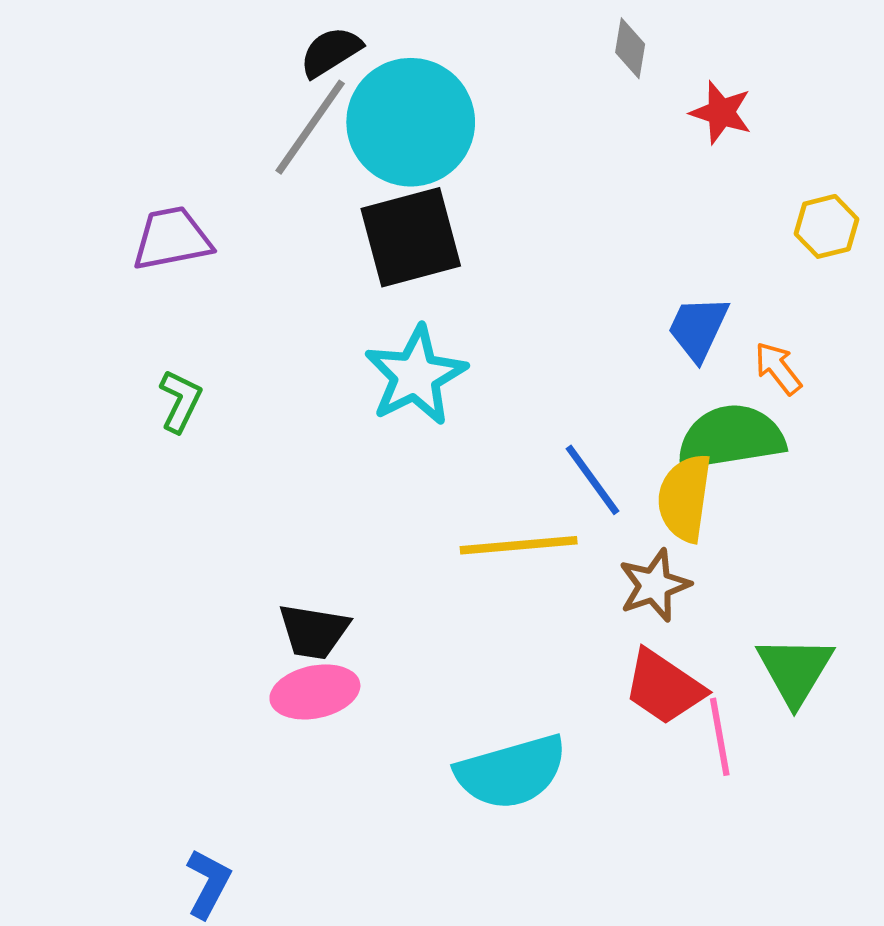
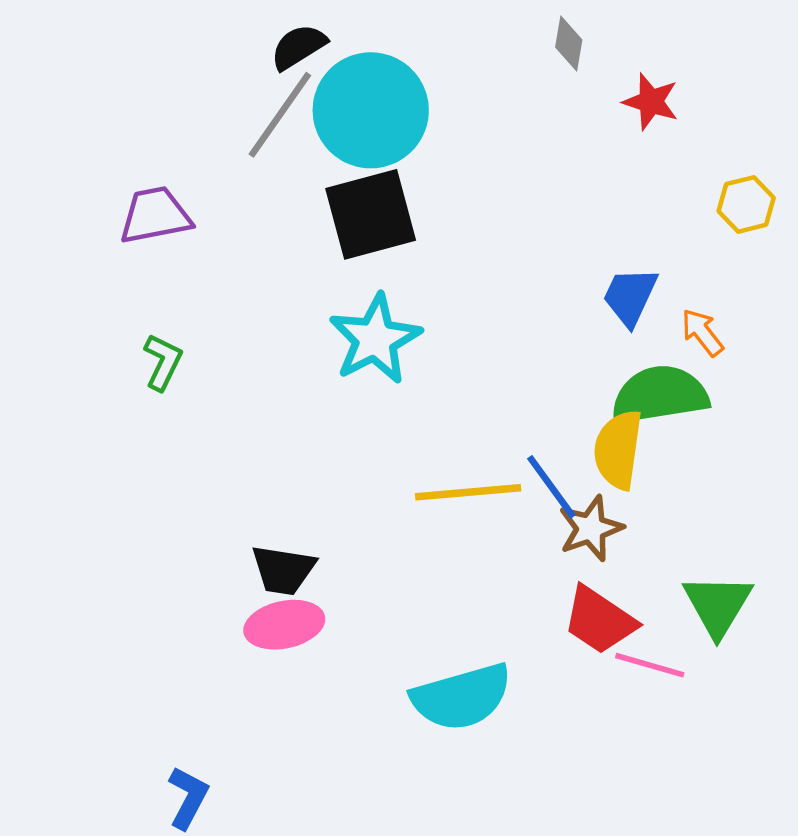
blue line: (593, 480) -> (551, 487), moved
pink line: (720, 737) -> (650, 665), turned -64

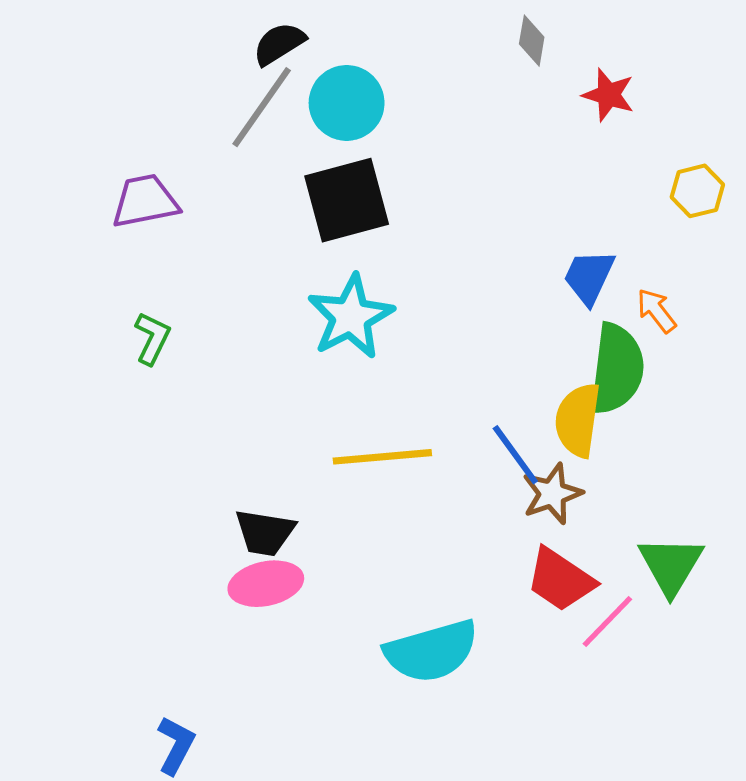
cyan circle: (371, 110) -> (347, 103), size x0.7
green semicircle: (660, 395) -> (617, 369), turned 106
yellow line: (468, 492) -> (382, 457), moved
pink line: (650, 665) -> (607, 621), turned -62

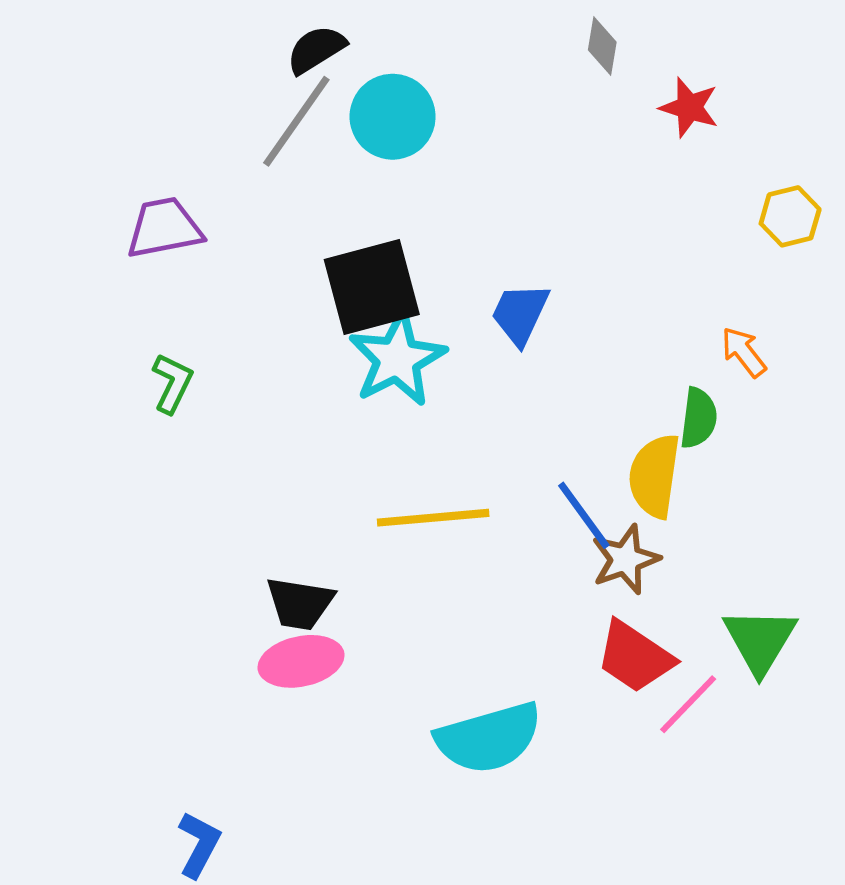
black square: (347, 200) -> (372, 287), moved
blue trapezoid: (589, 277) -> (520, 314), moved
green semicircle: (617, 369) -> (699, 418), size x0.6

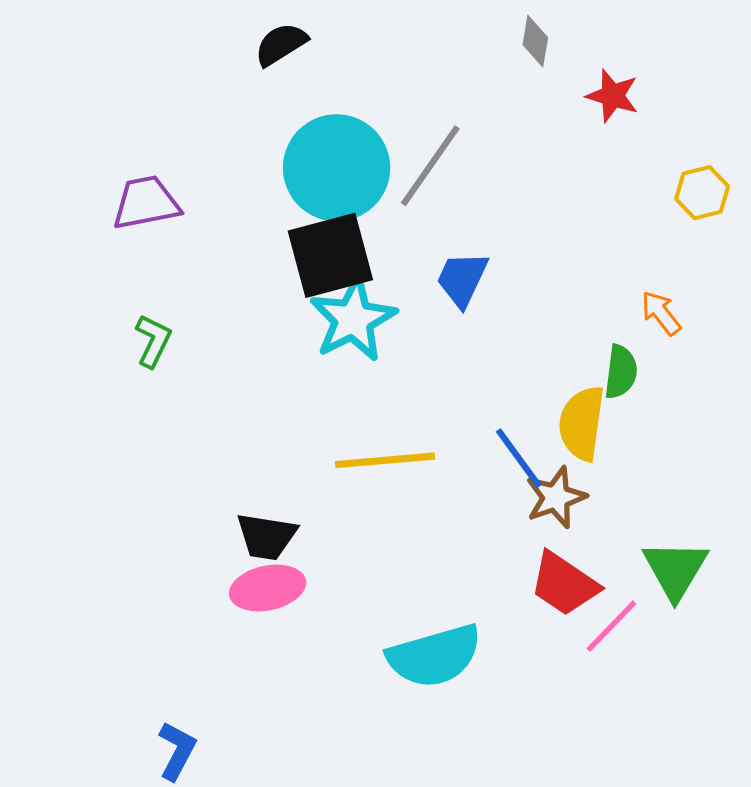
cyan circle: (393, 117) -> (337, 168), moved, size x1.4
gray line: (296, 121) -> (430, 166), moved

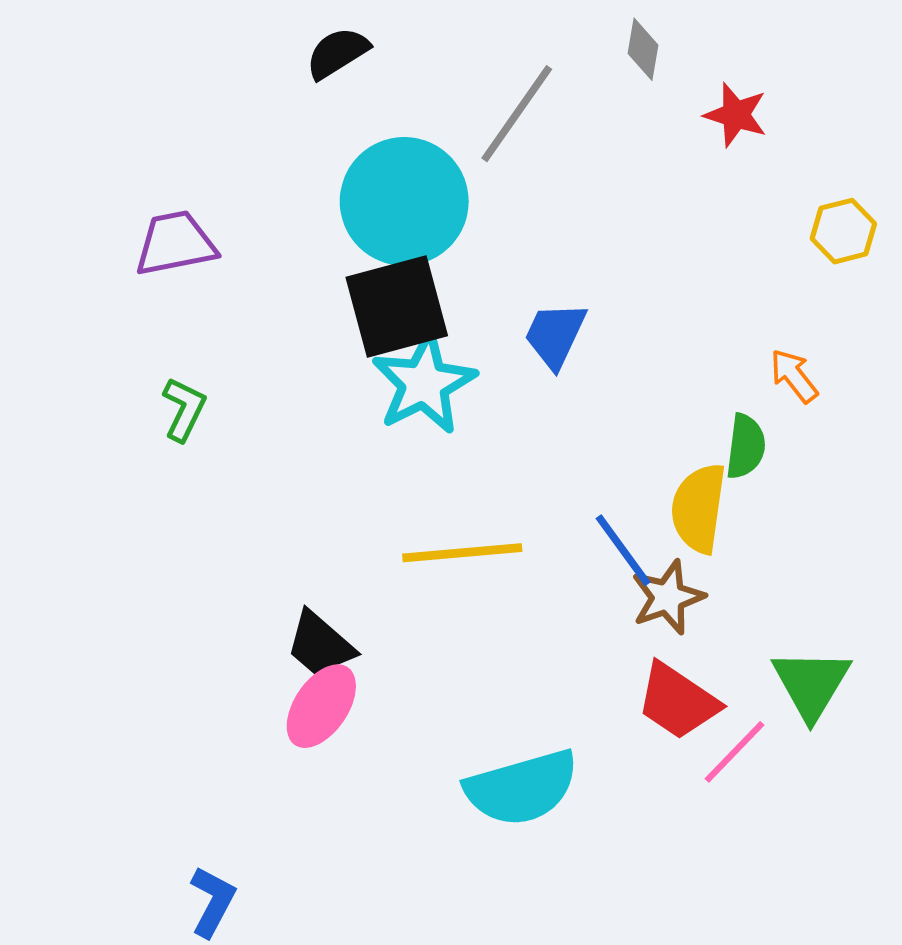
gray line: (430, 166) -> (517, 114), moved
black trapezoid: (267, 536) -> (320, 644), turned 32
pink ellipse: (268, 588) -> (321, 706), turned -44

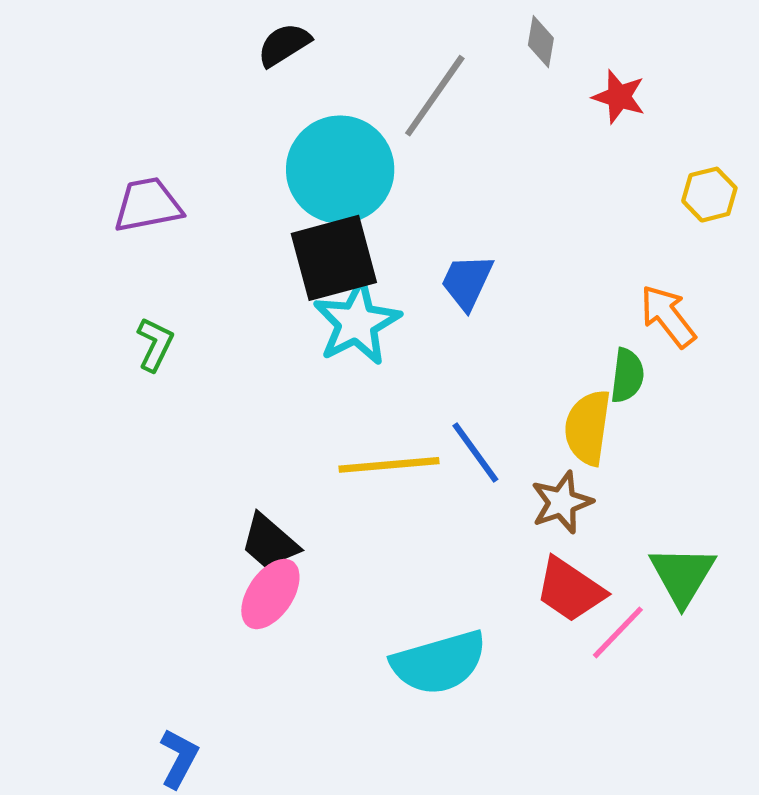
orange arrow: (794, 376) -> (668, 316), size x1.4
blue line: (623, 550) -> (475, 452), moved

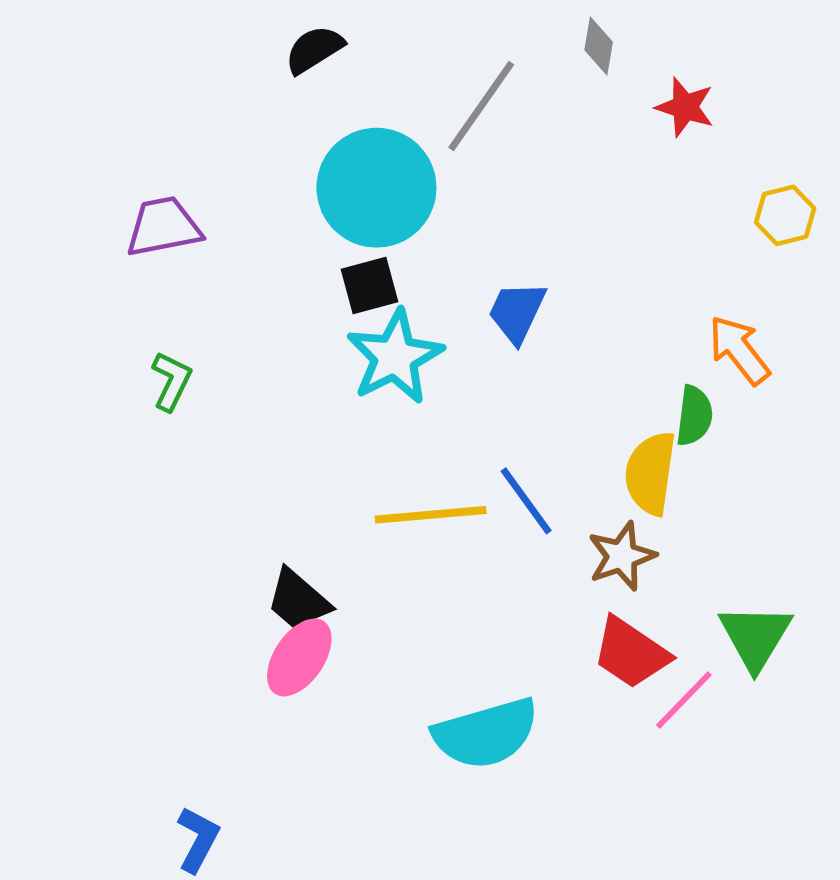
black square: (334, 258) -> (370, 286), size x0.6

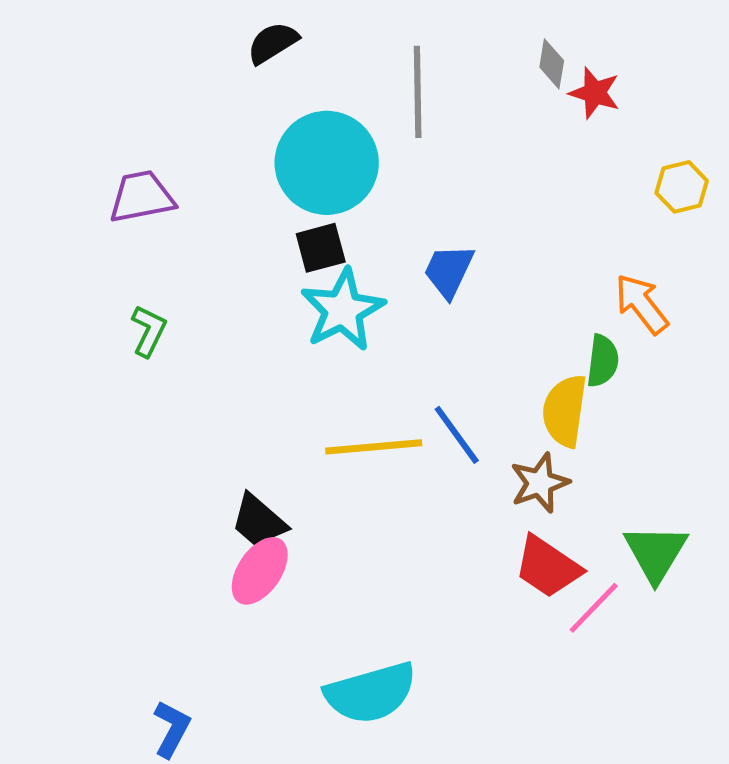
gray diamond: (599, 46) -> (552, 64), moved
gray line: (481, 106) -> (418, 92), turned -36
cyan semicircle: (486, 733) -> (371, 693), moved

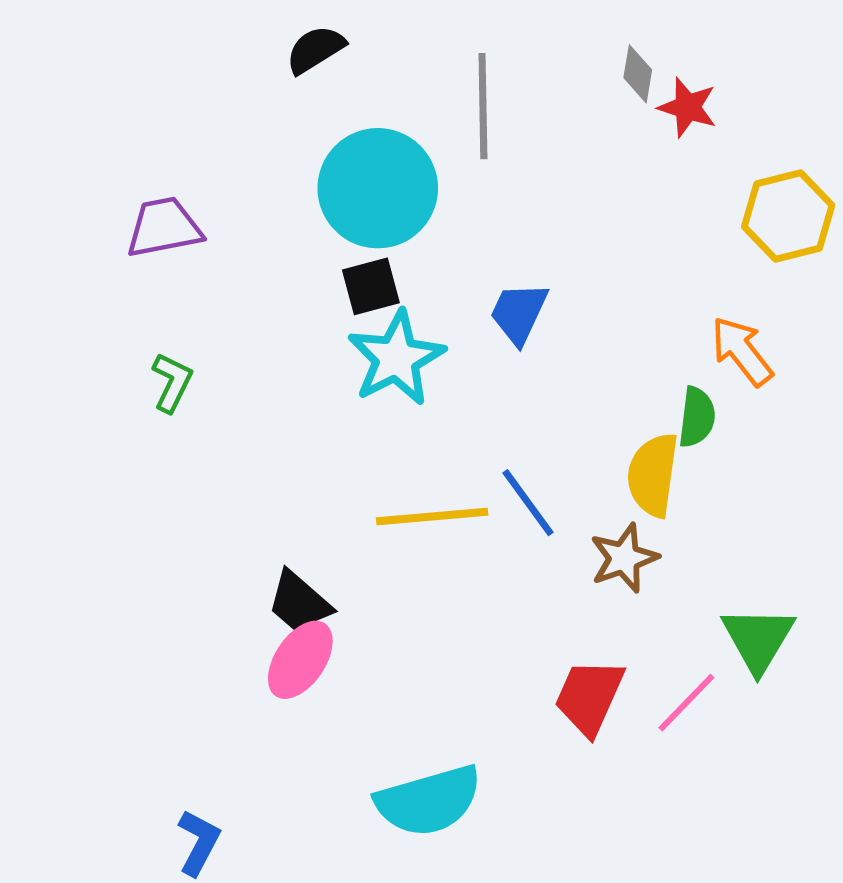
yellow hexagon: (682, 187) -> (788, 216), size x1.5
red trapezoid: (548, 567) -> (589, 697), moved, turned 80

